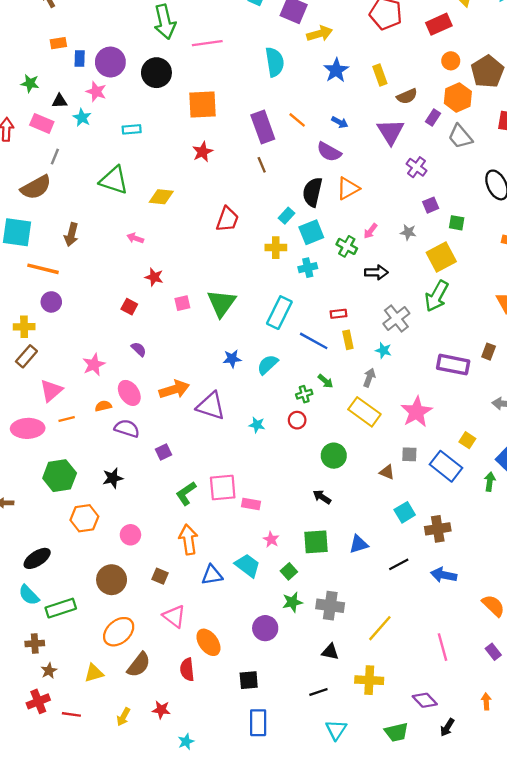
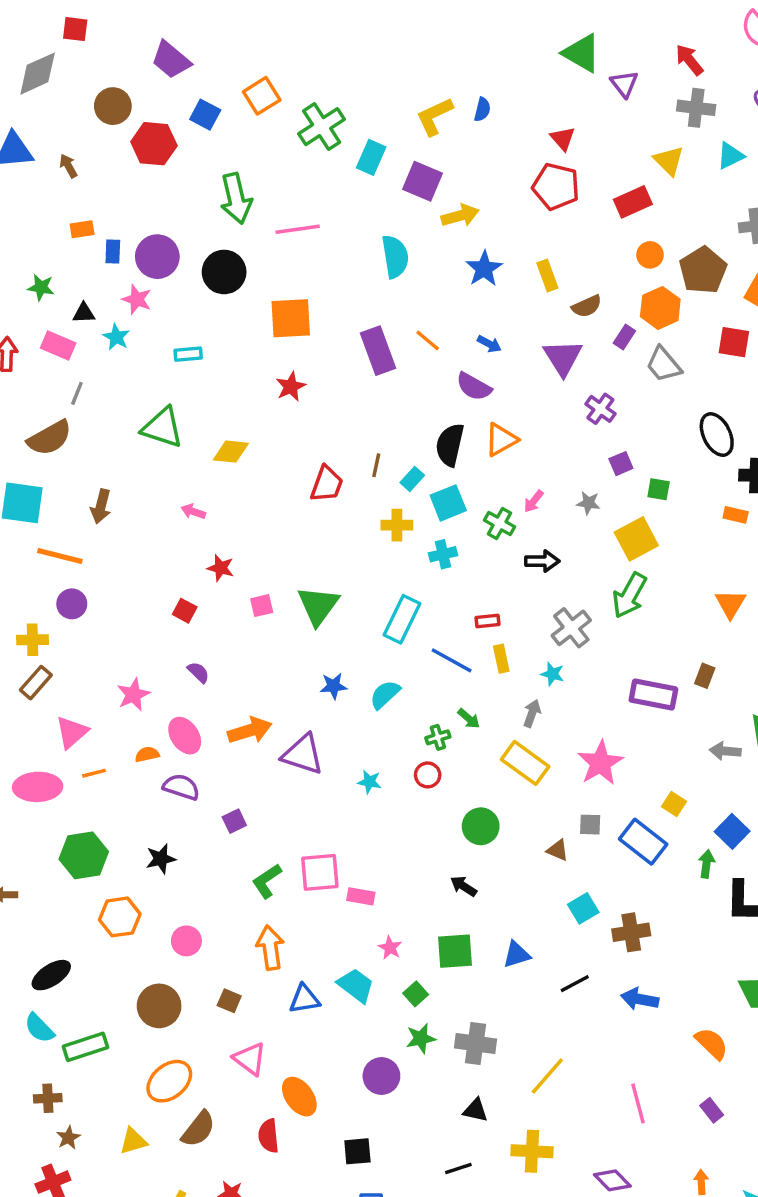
brown line: (262, 165) -> (376, 465), moved, turned 35

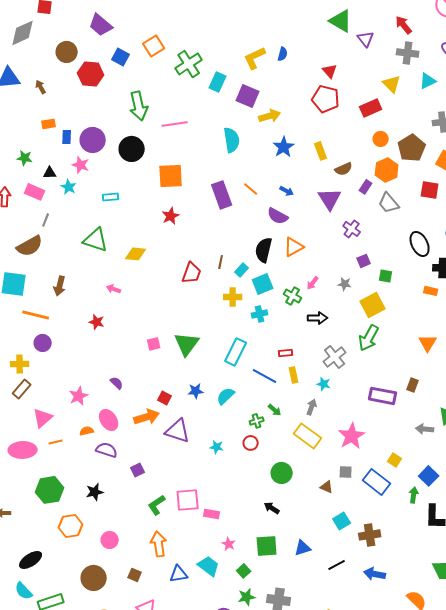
red star: (221, 568) -> (97, 322), moved
red square: (185, 611) -> (165, 398), moved

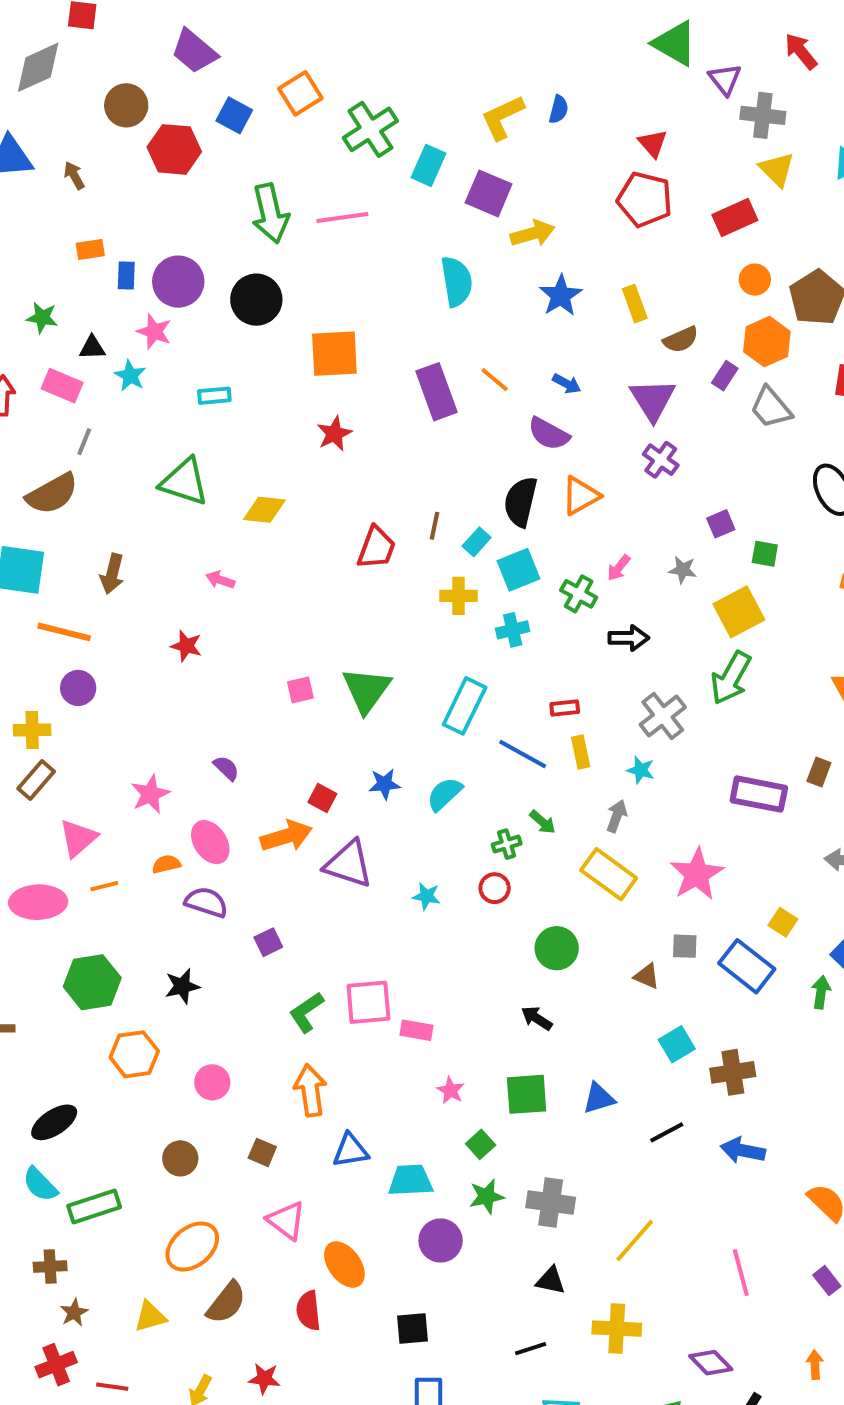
gray cross: (408, 53) -> (763, 115), moved
pink line: (175, 124) -> (342, 217), moved
purple cross: (352, 229) -> (661, 460), moved
cyan trapezoid: (209, 566) -> (410, 1180), moved, turned -40
brown circle: (94, 578) -> (180, 1158), size x0.7

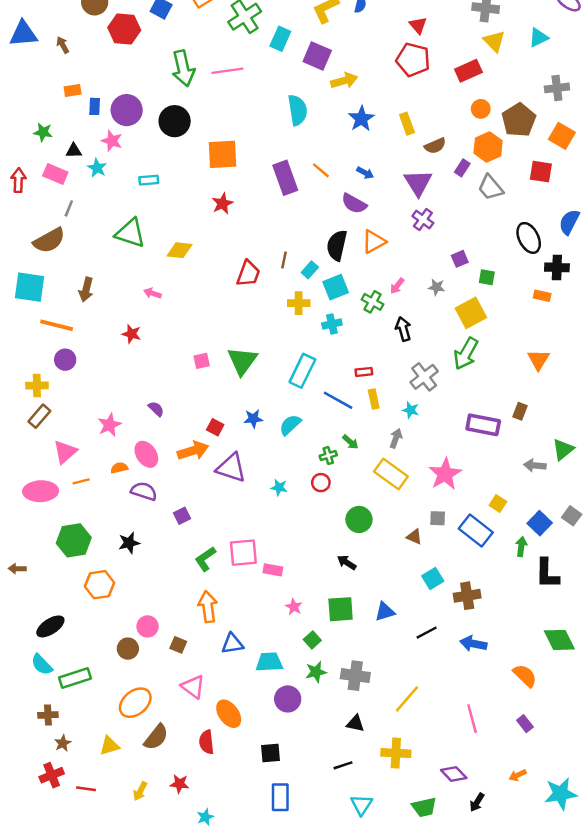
black arrow: (629, 638) -> (403, 329), turned -105
pink circle: (212, 1082) -> (148, 626), moved
orange arrow: (815, 1365) -> (518, 775), turned -112

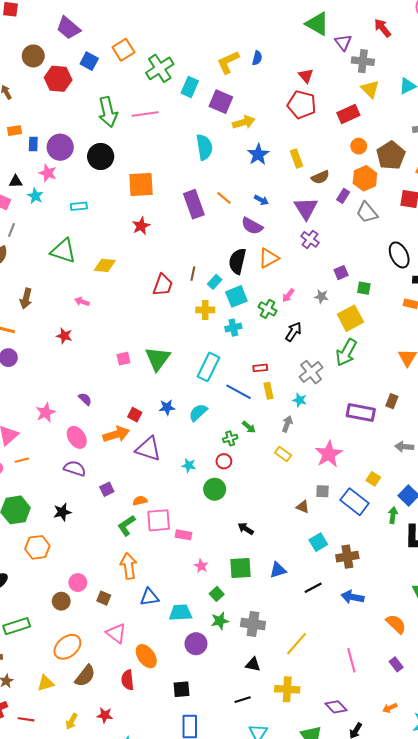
black arrow: (403, 329) -> (293, 332), turned 48
orange semicircle: (119, 468) -> (140, 501), moved
yellow rectangle: (391, 474) -> (283, 454), size x0.6
green circle: (359, 519) -> (215, 489), moved

